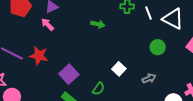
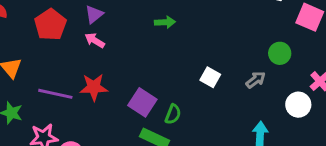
green circle: (158, 47) -> (280, 53), moved
green semicircle: (98, 89) -> (173, 114), moved

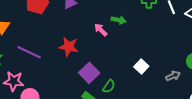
pink arrow: (95, 40) -> (101, 30), moved
red star: (94, 87) -> (69, 47), moved

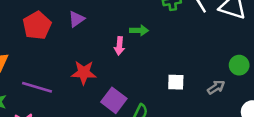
pink arrow: (101, 30) -> (119, 46), turned -120
white square: (141, 66) -> (176, 82), turned -32

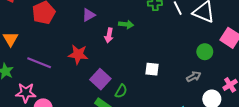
purple triangle: (76, 19) -> (89, 15), moved
green circle: (239, 65) -> (205, 52), moved
gray arrow: (216, 87) -> (194, 77), moved

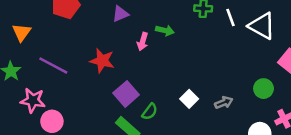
green circle: (205, 52) -> (264, 89), moved
white square: (152, 69) -> (189, 99), moved, turned 32
gray arrow: (194, 77) -> (224, 102), moved

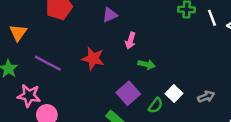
green arrow: (165, 30) -> (147, 64), moved
purple square: (126, 94) -> (128, 93), moved
green semicircle: (150, 112) -> (155, 105), moved

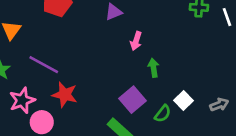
red star: (93, 58) -> (65, 95), moved
green arrow: (147, 64) -> (153, 68), turned -112
pink star: (29, 96) -> (22, 100), turned -30

